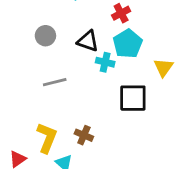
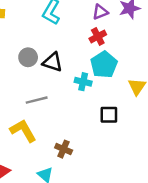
black triangle: (88, 41) -> (53, 62), moved
black square: (133, 98) -> (109, 115), size x0.7
yellow L-shape: (47, 138) -> (23, 131), moved, turned -52

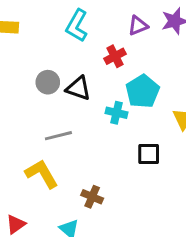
red cross: (98, 36) -> (115, 56), moved

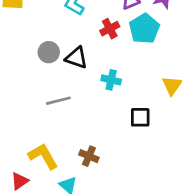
cyan pentagon: (143, 91) -> (144, 29), moved
yellow L-shape: (42, 174) -> (43, 156), moved

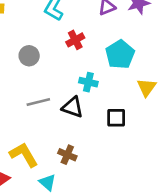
red cross: (110, 29) -> (75, 40), moved
cyan pentagon: (144, 29) -> (120, 54), moved
black triangle: (76, 58) -> (73, 107), moved

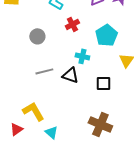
brown cross: (67, 155) -> (100, 124), moved, size x1.6

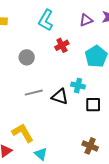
cyan cross: (82, 56) -> (78, 86), moved
brown cross: (100, 124) -> (90, 146), size x0.7

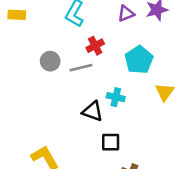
gray line: (34, 93) -> (81, 68), moved
black square: (93, 105) -> (111, 142), moved

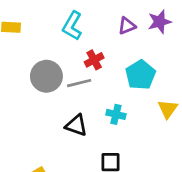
gray circle: (50, 61) -> (46, 76), size x1.5
black triangle: (93, 111) -> (76, 125), moved

